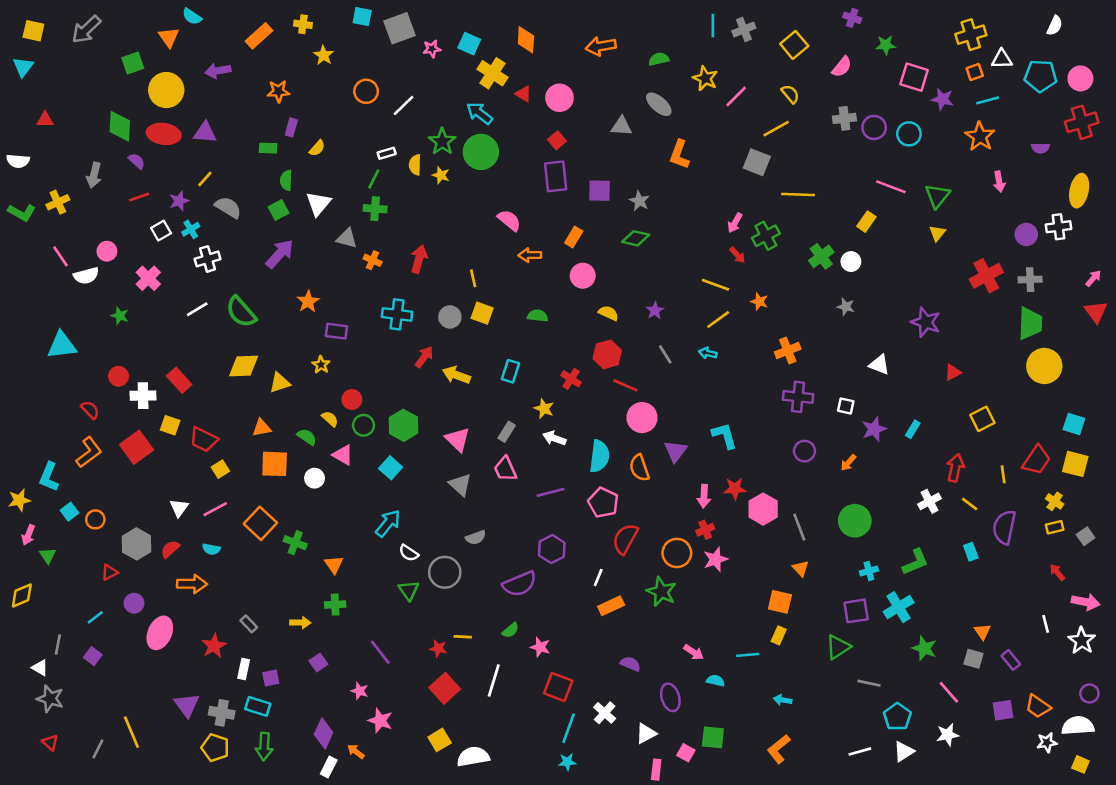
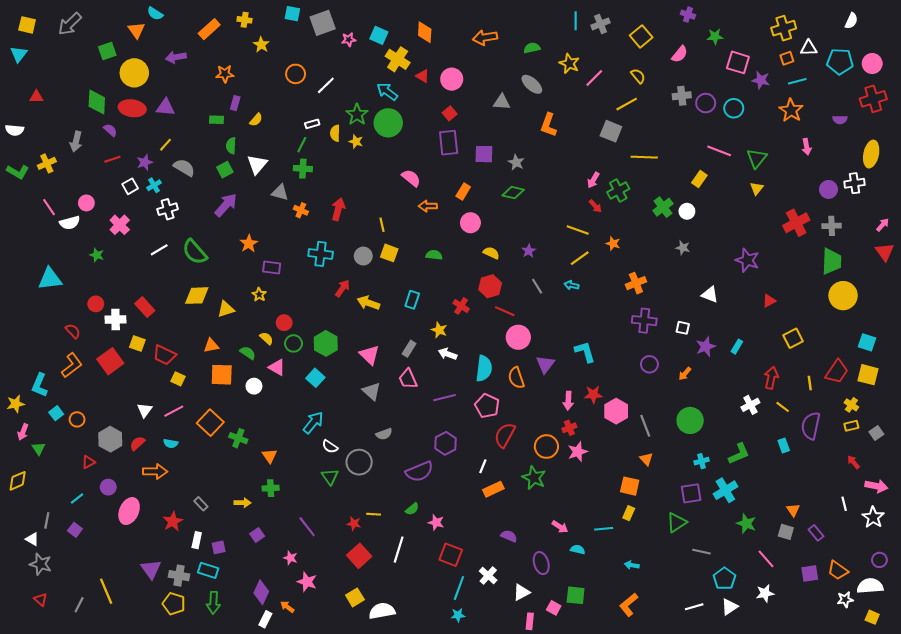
yellow square: (220, 469) -> (178, 379), turned -32

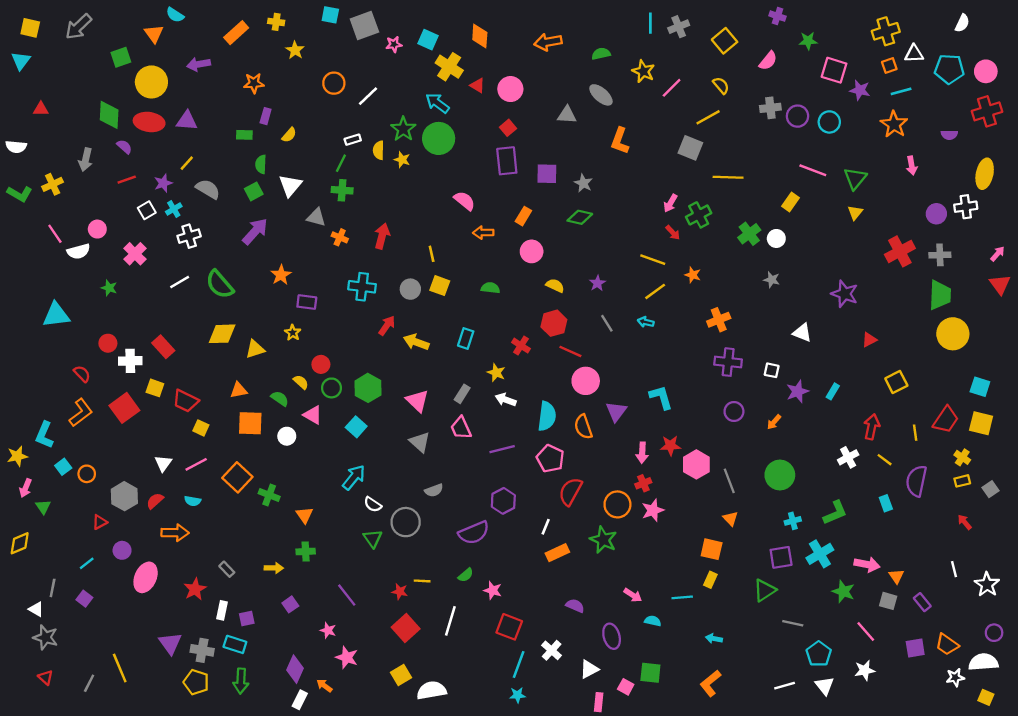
pink arrow: (876, 486) -> (867, 564), moved
white triangle: (730, 607) -> (825, 686), turned -36

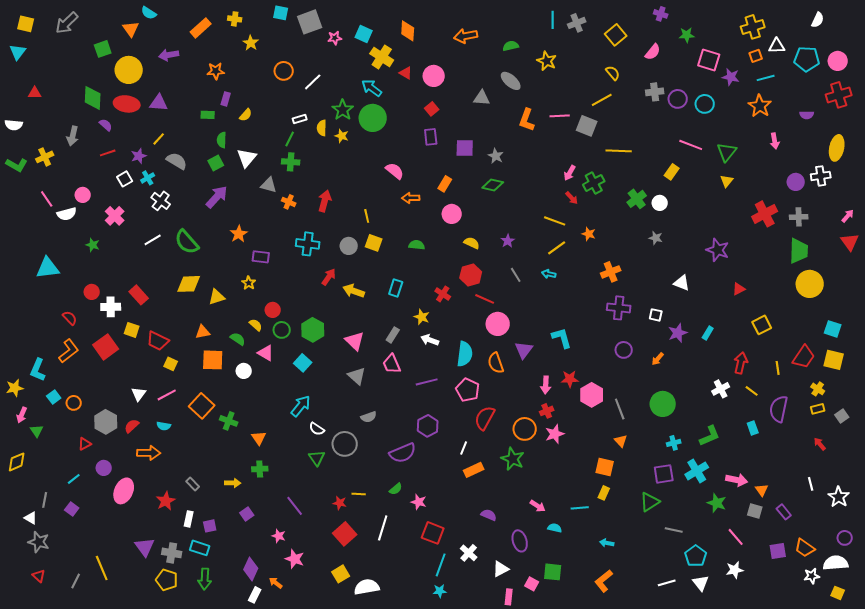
pink line: (672, 88) -> (560, 116), moved, turned 42
purple rectangle: (507, 161) -> (431, 137), size x0.7
white cross: (189, 236) -> (161, 201), turned -36

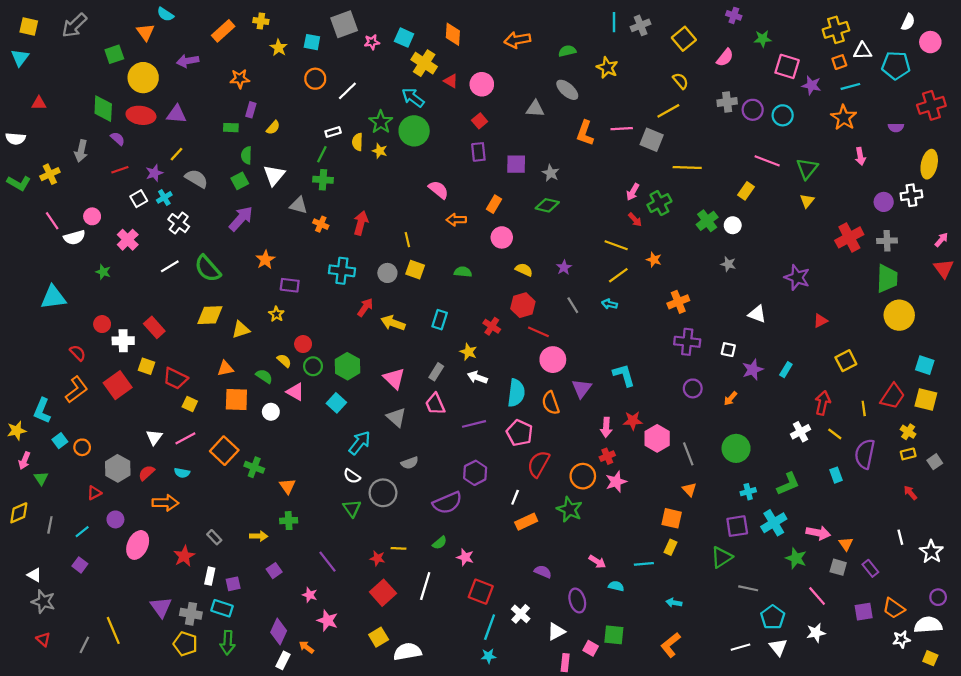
cyan square: (281, 13) -> (312, 42), moved
pink circle: (838, 61) -> (930, 42), moved
cyan arrow: (301, 406) -> (360, 443), moved
gray line: (45, 500) -> (50, 525), moved

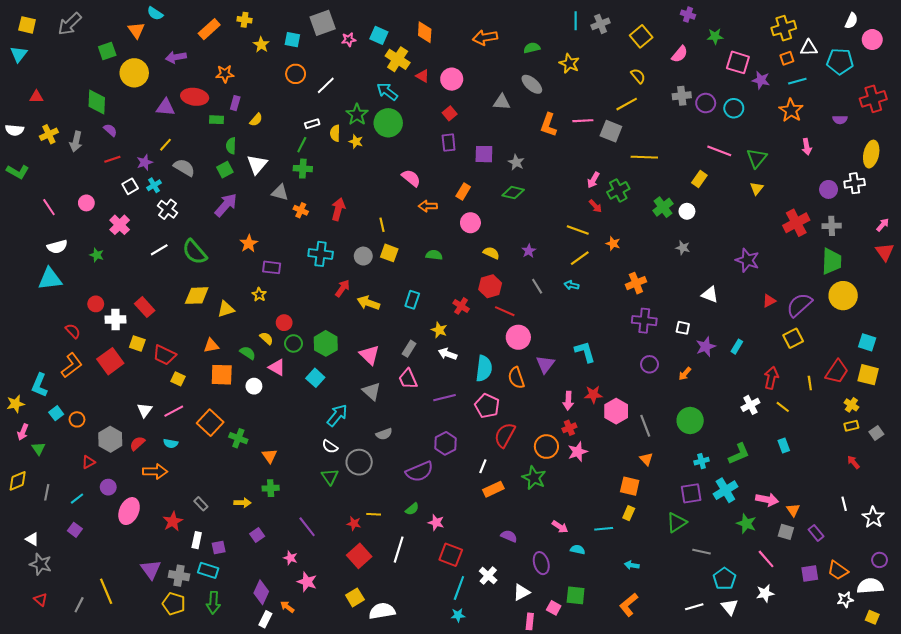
red ellipse: (141, 115) -> (195, 97), moved
yellow cross: (50, 174) -> (49, 134), moved
white semicircle: (74, 237) -> (57, 247), moved
purple semicircle: (865, 454) -> (799, 305), moved, turned 36

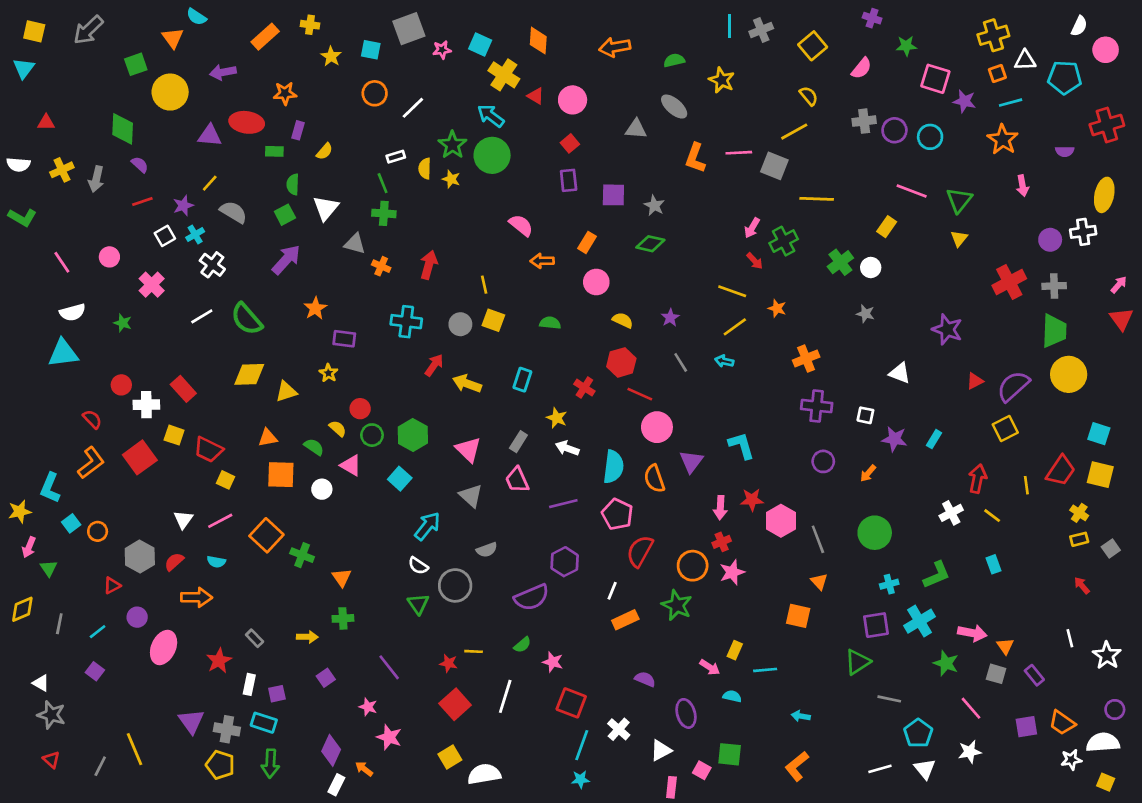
green line: (302, 145) -> (383, 183), turned -49
purple star: (706, 347) -> (894, 439), turned 30
yellow rectangle: (629, 513) -> (735, 650), moved

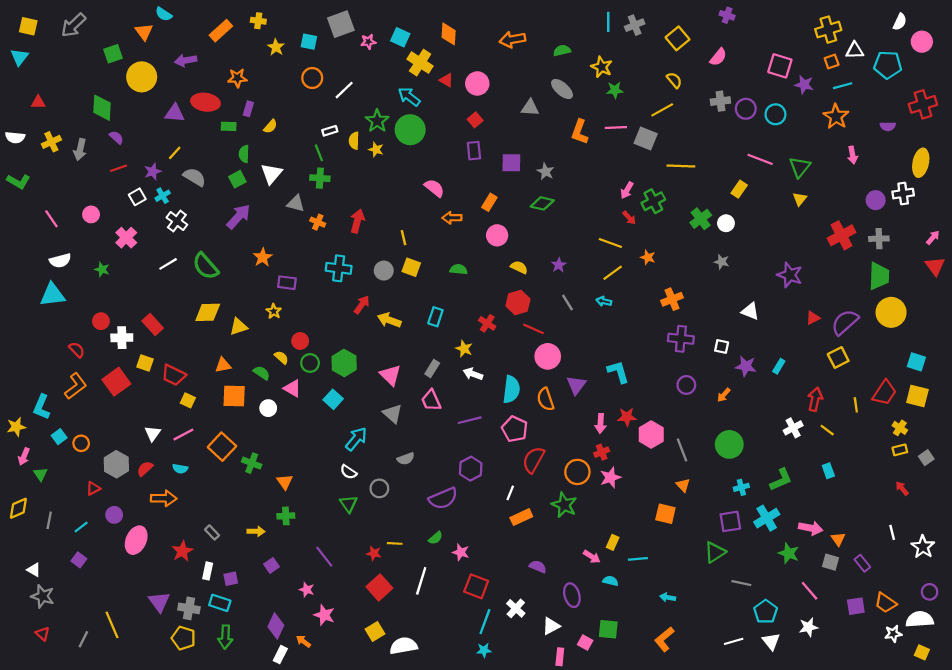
green star: (906, 46) -> (615, 90), moved
gray circle: (455, 585) -> (379, 488), size x0.7

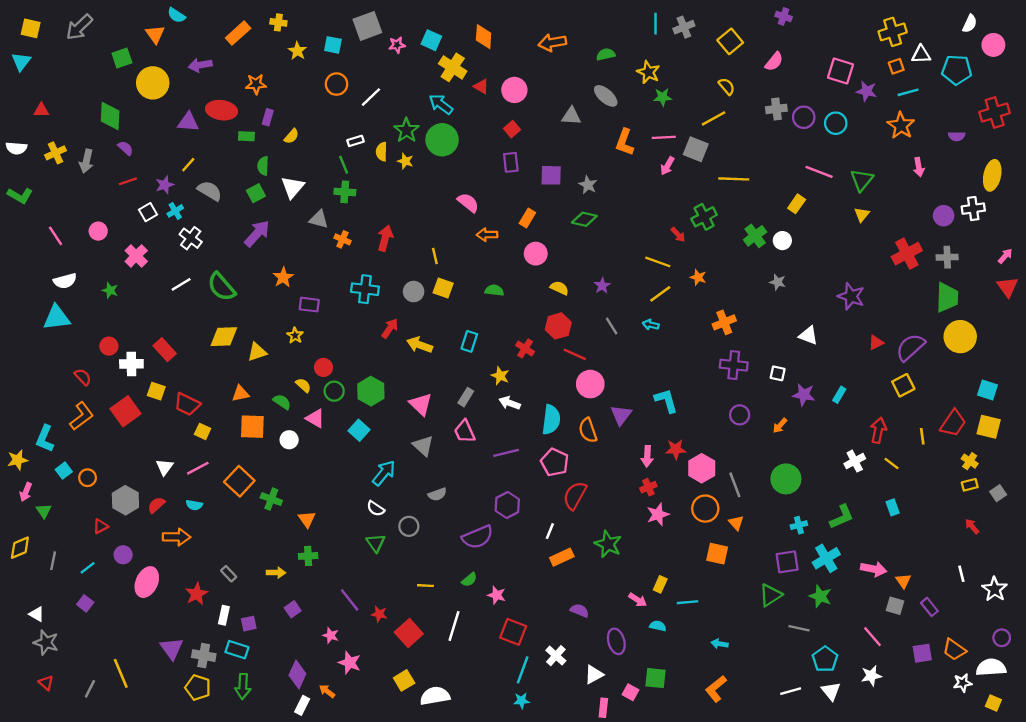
pink arrow: (627, 190) -> (667, 166), moved
orange circle: (577, 472) -> (705, 509), moved
red star: (374, 553) -> (379, 614), moved
green star: (789, 553) -> (820, 596), moved

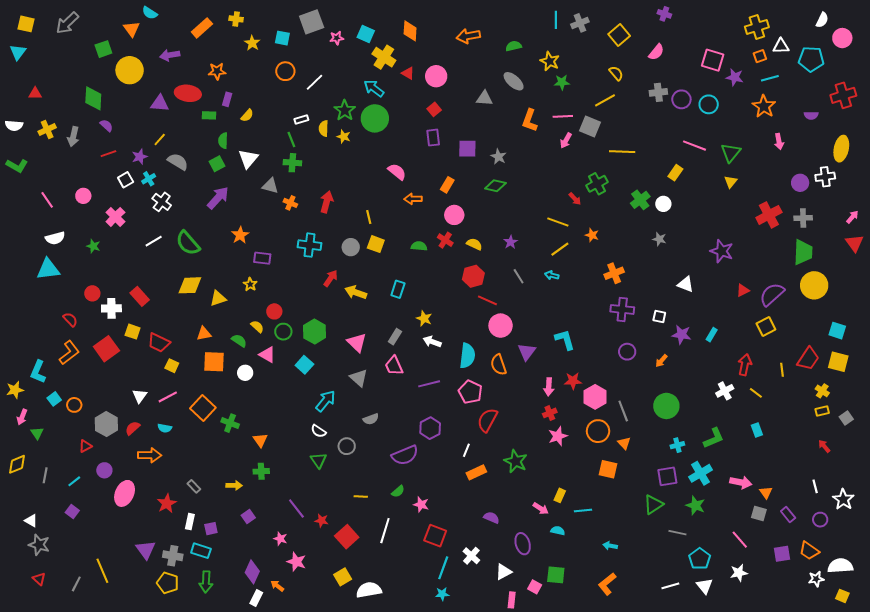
red cross: (525, 348) -> (445, 240), moved
purple circle: (1002, 638) -> (820, 520), moved

